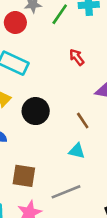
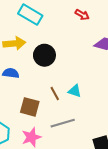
red arrow: (77, 57) -> (82, 15), turned 152
brown line: (83, 121) -> (55, 93), moved

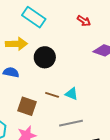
brown line: (55, 93) -> (52, 95), turned -48
gray line: (63, 123) -> (71, 123), moved

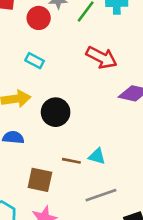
cyan rectangle: (34, 17) -> (35, 61), size x0.6
red arrow: (84, 21) -> (101, 57), size x1.6

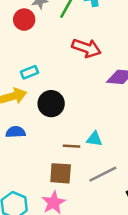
cyan rectangle: (35, 61) -> (29, 72), moved, turned -42
brown square: (40, 180) -> (61, 173), moved

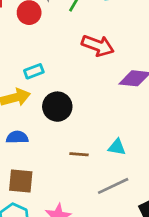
cyan triangle: (94, 139) -> (117, 147), moved
brown square: (61, 173) -> (21, 181), moved

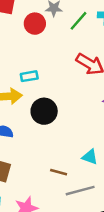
brown line: (79, 154) -> (59, 172), moved

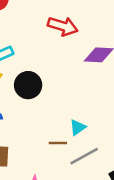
cyan triangle: (90, 157) -> (78, 127), moved, turned -42

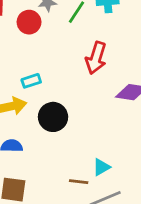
red arrow: (63, 26) -> (96, 58), turned 84

